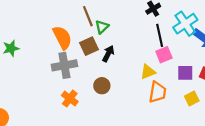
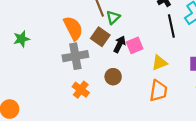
brown square: (89, 46) -> (100, 37), turned -30
pink square: (164, 55) -> (135, 45), moved
orange trapezoid: (157, 92) -> (158, 91), moved

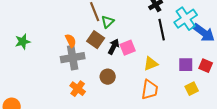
orange semicircle: (73, 28) -> (71, 41), moved, size x0.6

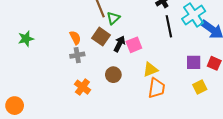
gray cross: (73, 58) -> (77, 55), size x0.6
yellow triangle: (151, 64) -> (150, 70), moved

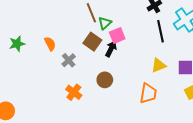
orange semicircle: (75, 38) -> (50, 44), moved
pink square: (134, 45) -> (117, 35), moved
gray cross: (77, 55) -> (69, 60), turned -32
yellow triangle: (150, 70) -> (159, 65), moved

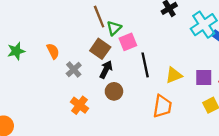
black line: (161, 31) -> (145, 65), moved
black arrow: (111, 49) -> (106, 69), moved

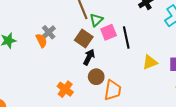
black line: (145, 65) -> (126, 37), moved
gray cross: (74, 69) -> (49, 32), moved
orange trapezoid: (162, 106) -> (113, 90), moved

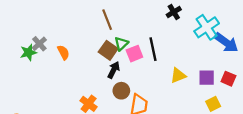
green triangle: (96, 20) -> (121, 44), moved
gray cross: (49, 32) -> (39, 44), moved
pink square: (109, 32) -> (134, 54), moved

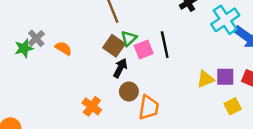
orange semicircle: (63, 52) -> (63, 48), turned -32
yellow triangle: (178, 75) -> (205, 79), moved

